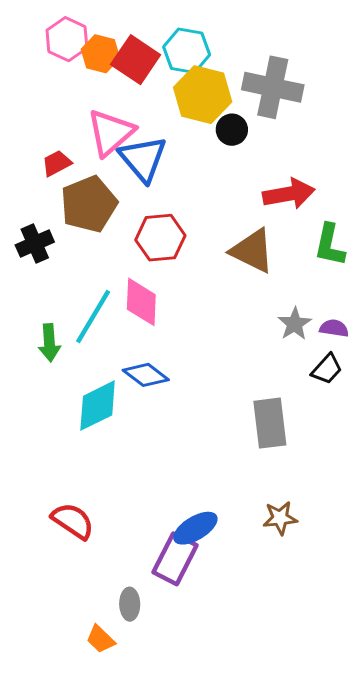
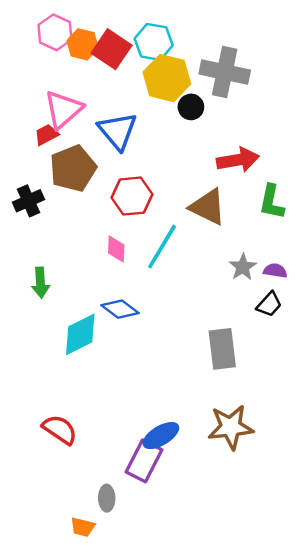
pink triangle: (111, 133) -> (63, 109), moved
pink diamond: (141, 302) -> (116, 249), size x0.7
cyan line: (93, 316) -> (162, 247), moved
brown star: (280, 518) -> (231, 427), size x1.6
orange trapezoid: (100, 639) -> (83, 527), turned -30

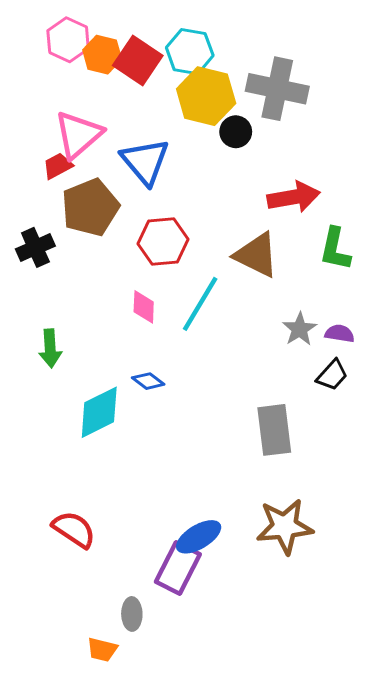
blue diamond: (120, 309) -> (148, 381), size x0.7

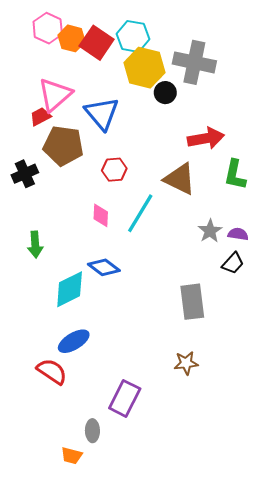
brown pentagon: (90, 207) -> (63, 146), turned 30
red hexagon: (163, 242) -> (114, 170), size x0.7
blue diamond: (148, 381) -> (104, 267), size x1.4
brown star: (285, 526) -> (186, 363), moved, size x0.6
blue ellipse: (199, 537) -> (74, 341), moved

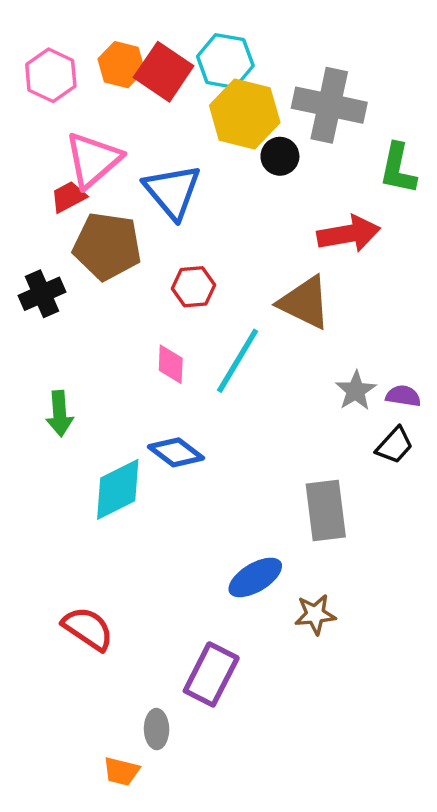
pink hexagon: (48, 28) -> (51, 75), moved
green L-shape: (235, 175) -> (398, 169), moved
blue ellipse: (74, 341) -> (255, 577), moved

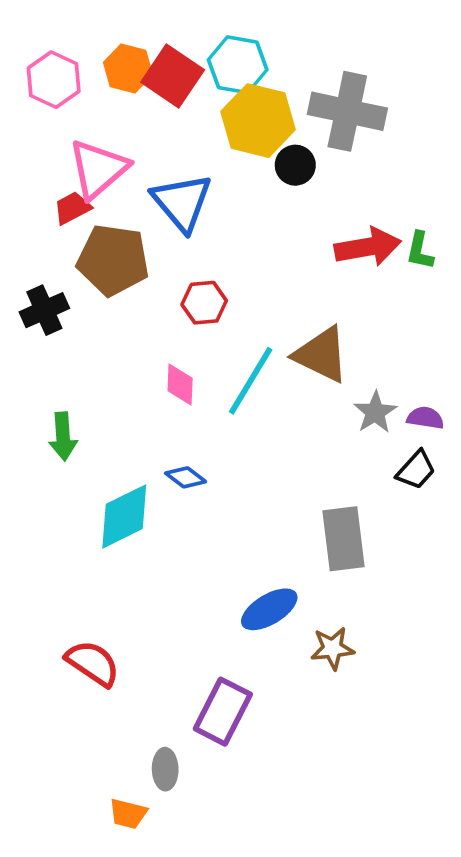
green L-shape: (398, 169) -> (420, 251), moved, size x0.7
brown triangle: (305, 303) -> (321, 355), moved
blue diamond: (176, 452) -> (186, 477), size x0.7

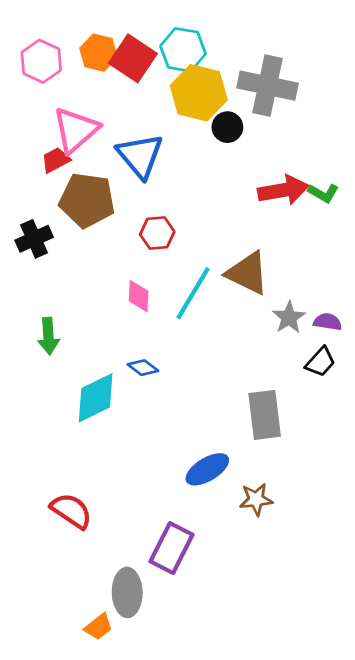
green L-shape: (420, 251) -> (323, 193), turned -72
gray ellipse: (165, 769) -> (127, 592), size x1.5
orange trapezoid: (128, 814) -> (99, 627), turned -52

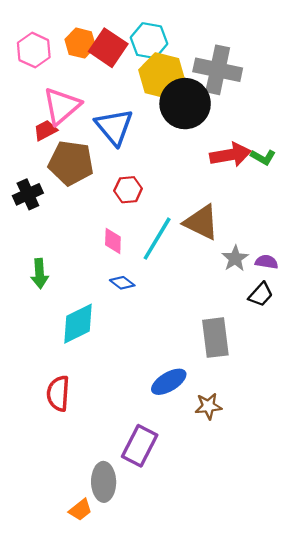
black circle: (227, 127) -> (185, 104), size x2.0
blue diamond: (143, 368) -> (122, 283), moved
red semicircle: (71, 511) -> (58, 393), moved, turned -120

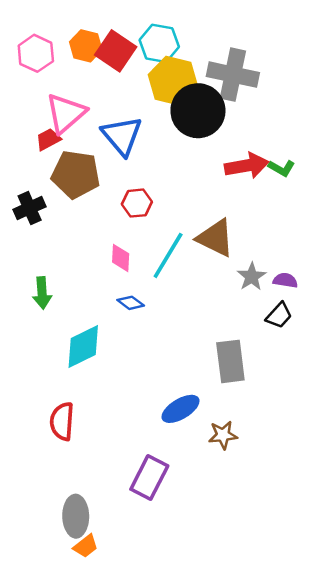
gray ellipse: (104, 482) -> (76, 516), moved

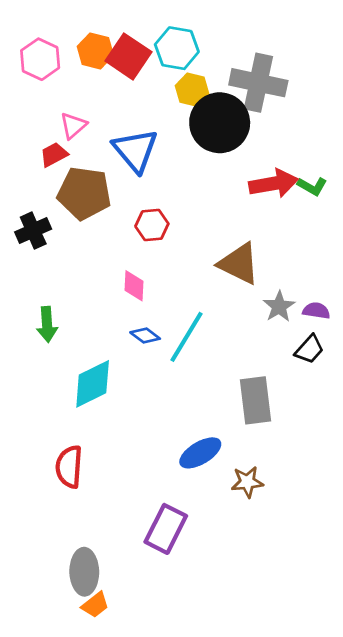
yellow hexagon: (173, 81) -> (192, 90), size x0.6
pink triangle: (66, 113) -> (73, 126), size x0.6
cyan line: (168, 255) -> (186, 337), moved

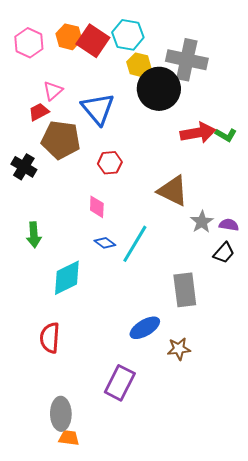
black cross: (33, 231) -> (24, 167), turned -35
orange trapezoid: (95, 605) -> (69, 438), turned -135

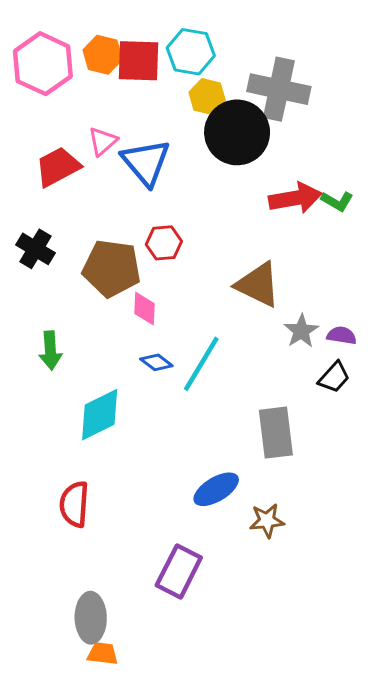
red square: (93, 41) -> (138, 61), turned -32
pink hexagon: (29, 43) -> (43, 64), size x1.4
pink triangle: (53, 91) -> (103, 141), moved
red trapezoid: (39, 112) -> (58, 167), size x1.5
brown pentagon: (61, 140) -> (112, 268), moved

